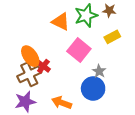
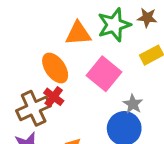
orange triangle: (61, 22) -> (78, 33), turned -30
orange ellipse: (30, 56) -> (55, 68), moved

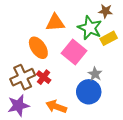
green star: (114, 25) -> (90, 28), moved, turned -30
red cross: (54, 97) -> (44, 77), moved

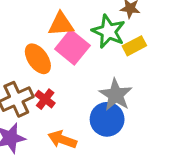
pink square: (74, 52) -> (72, 47), moved
gray star: (95, 74) -> (116, 95), size x1.6

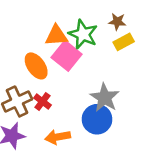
green star: (108, 31) -> (83, 34), moved
yellow rectangle: (134, 46) -> (124, 42), moved
orange arrow: (62, 139) -> (58, 137), turned -30

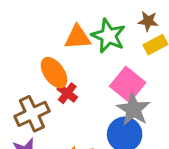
pink square: (67, 56) -> (128, 84), moved
red cross: (42, 101) -> (67, 93), moved

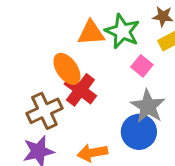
pink square: (128, 84) -> (142, 66), moved, size x0.6
red cross: (67, 93) -> (80, 90), size x1.5

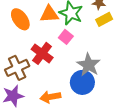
pink square: (142, 66) -> (66, 37), moved
orange ellipse: (67, 69) -> (20, 19), moved

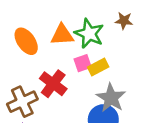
yellow rectangle: (104, 19) -> (98, 67), moved
pink square: (66, 37) -> (83, 63), turned 32

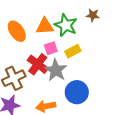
pink square: (83, 63) -> (51, 48), moved
gray star: (111, 98) -> (56, 70), moved

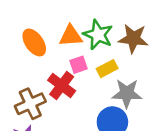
brown star: (93, 15) -> (133, 39), moved, size x1.6
gray star: (56, 70) -> (127, 93), moved, turned -30

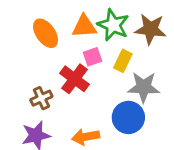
yellow rectangle: (107, 69) -> (123, 61), turned -36
brown cross: (30, 104) -> (41, 98), size x0.7

